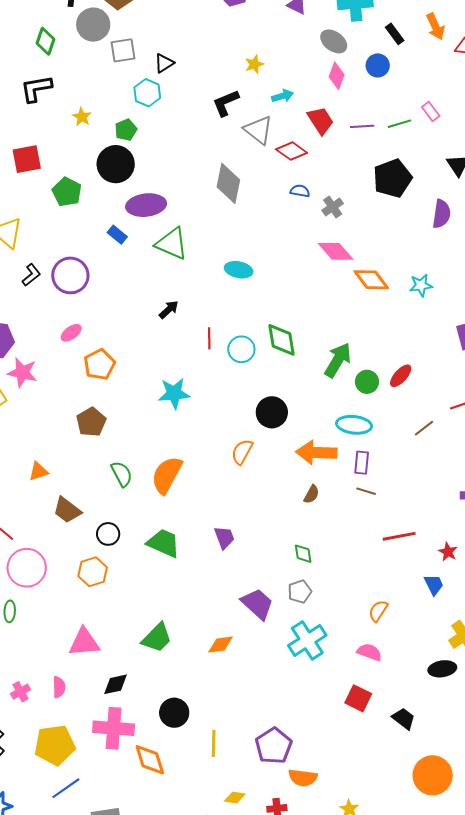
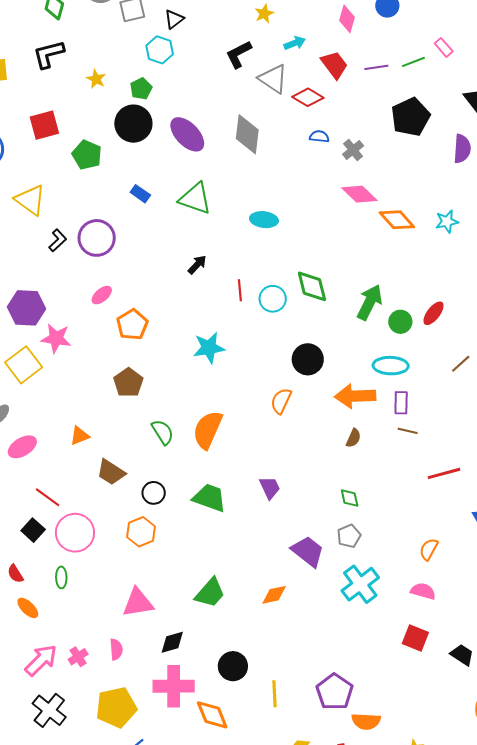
purple ellipse: (146, 205) -> (187, 134), moved, turned 57

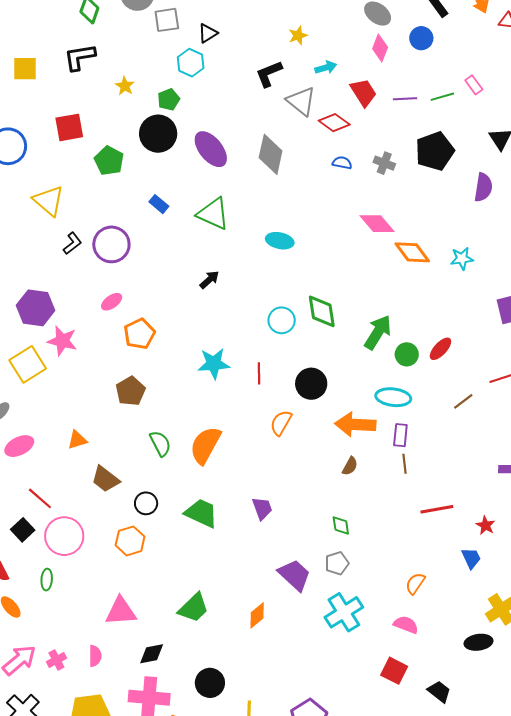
gray cross: (353, 150) -> (384, 163), moved, turned -35
red line: (240, 290) -> (259, 373), moved
brown line: (408, 431) -> (404, 464), turned 66
orange diamond: (274, 595) -> (257, 615), turned -32

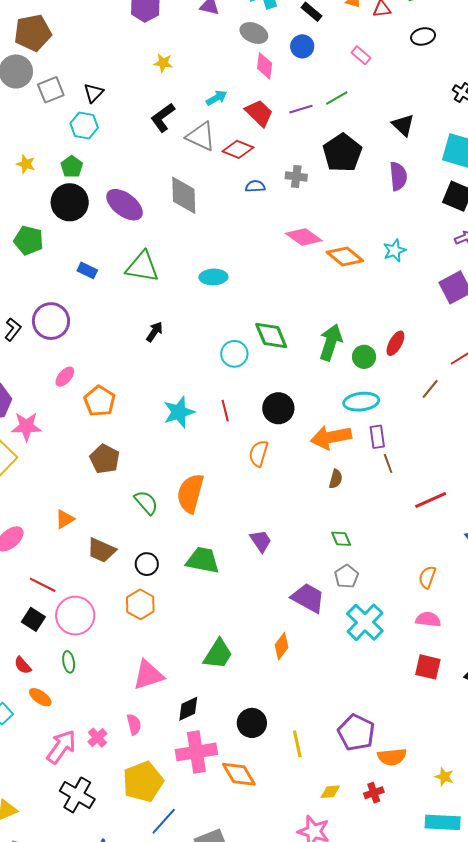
yellow star: (298, 35) -> (163, 63), moved, turned -30
pink rectangle: (474, 85) -> (361, 55), moved

